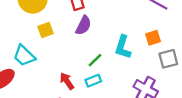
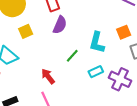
cyan rectangle: (93, 81) -> (96, 72), moved

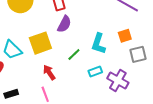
yellow square: (26, 31) -> (40, 43), moved, size x1.6

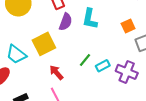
cyan L-shape: (98, 44) -> (90, 19), moved
green line: (74, 55) -> (85, 60), moved

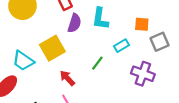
orange square: (128, 26) -> (142, 24), turned 32
cyan rectangle: (103, 66) -> (121, 46), moved

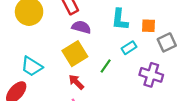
cyan L-shape: (100, 19) -> (120, 19), moved
purple semicircle: (74, 23) -> (81, 27), turned -90
yellow square: (52, 48) -> (75, 54), moved

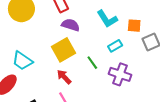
cyan L-shape: (120, 19) -> (107, 19), turned -40
green line: (106, 66) -> (92, 63), turned -72
purple cross: (151, 75) -> (120, 74), moved

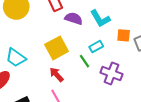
purple semicircle: (71, 25) -> (74, 18), moved
orange square: (134, 26) -> (124, 35), moved
cyan rectangle: (115, 46) -> (96, 47), moved

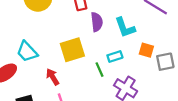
purple semicircle: (74, 18) -> (97, 22), turned 54
red arrow: (56, 75) -> (53, 77), moved

